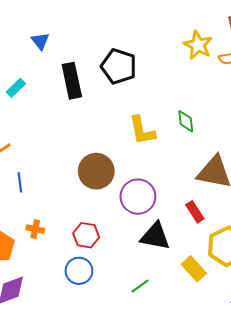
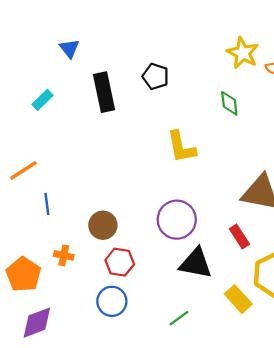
black pentagon: (119, 66) -> (155, 76), size x0.7
green diamond: (186, 121) -> (229, 103), moved
brown circle: (96, 171) -> (103, 225), moved, size x0.7

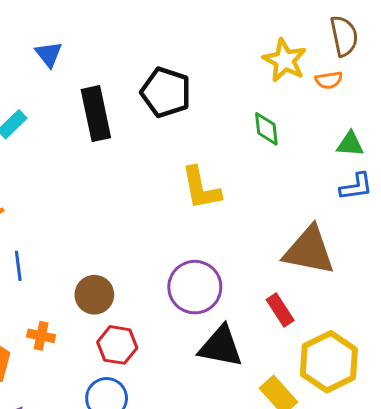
black pentagon: (155, 76) -> (166, 92), size x1.4

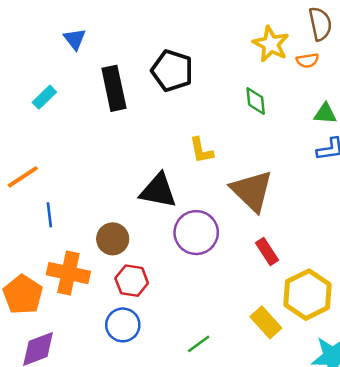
yellow L-shape: (201, 188) -> (201, 150), size x0.7
brown triangle: (309, 251) -> (252, 191), moved, turned 33
orange cross: (41, 336) -> (68, 273), size x1.8
black triangle: (221, 346) -> (158, 191), moved

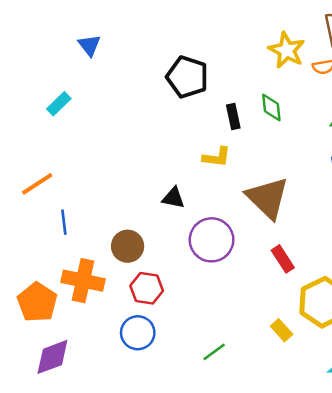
black rectangle: (114, 88) -> (233, 116), moved, size x0.6
yellow L-shape: (201, 150) -> (217, 157), turned -72
black triangle: (158, 191) -> (173, 198), size x0.6
yellow rectangle: (266, 322) -> (282, 330), size x0.7

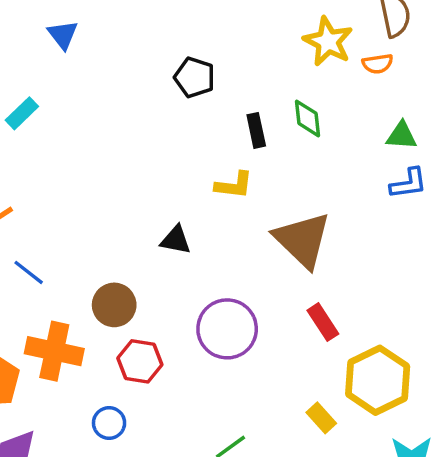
black pentagon: (187, 77) -> (195, 77), size x0.7
blue line: (64, 222) -> (29, 272), turned -45
purple circle: (212, 240) -> (227, 329), moved
blue circle: (138, 333) -> (109, 423), moved, size x0.7

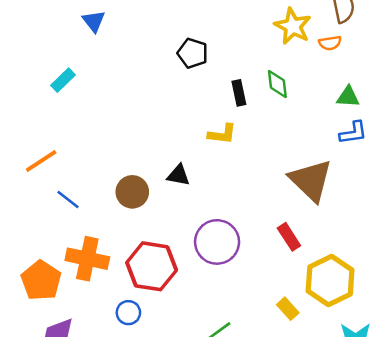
brown triangle: (302, 240) -> (311, 180), moved
brown circle: (114, 305) -> (132, 192), moved
red hexagon: (140, 361) -> (152, 266), size x1.5

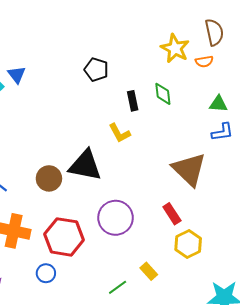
blue triangle: (94, 21) -> (17, 75), moved
yellow L-shape: (222, 134) -> (120, 133), turned 55
black triangle: (179, 175) -> (85, 165), size x1.8
yellow hexagon: (330, 280) -> (188, 244), moved, size x0.7
yellow rectangle: (288, 309) -> (149, 271), moved

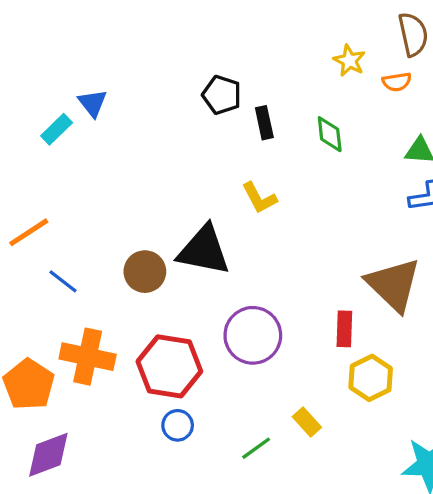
yellow star: (175, 48) -> (349, 61), size x0.7
black rectangle: (133, 101) -> (264, 123), moved
brown triangle: (189, 169) -> (393, 285), moved
red rectangle: (172, 214) -> (344, 329), turned 35
blue circle: (46, 273) -> (178, 425), moved

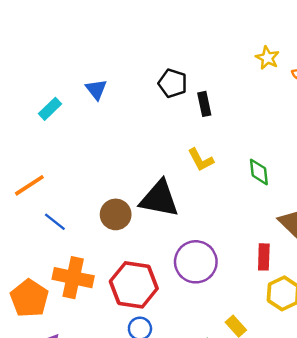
blue triangle: (93, 103) -> (96, 89), moved
green diamond: (330, 134) -> (259, 172), moved

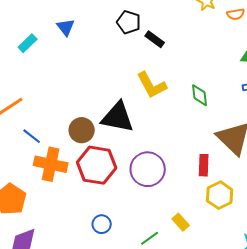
black rectangle: (204, 104) -> (155, 39), turned -42
yellow L-shape: (201, 160) -> (152, 85), size x1.4
orange cross: (73, 278) -> (51, 164), moved
red hexagon: (134, 285) -> (97, 165), moved

